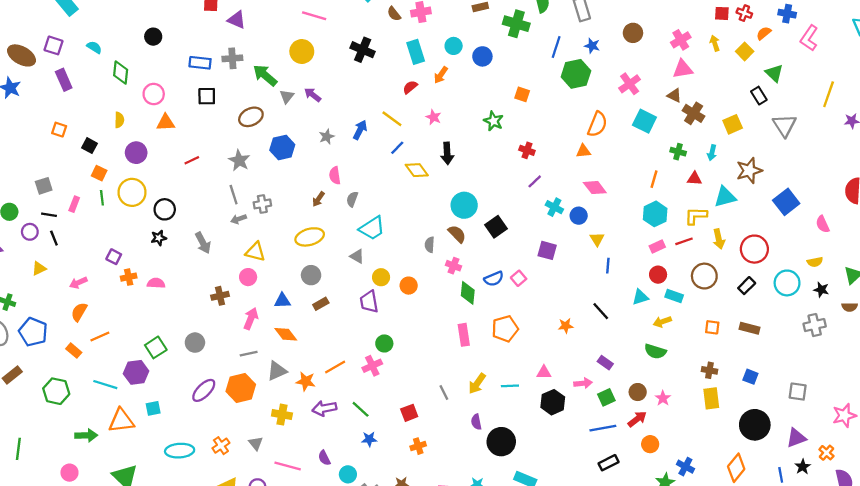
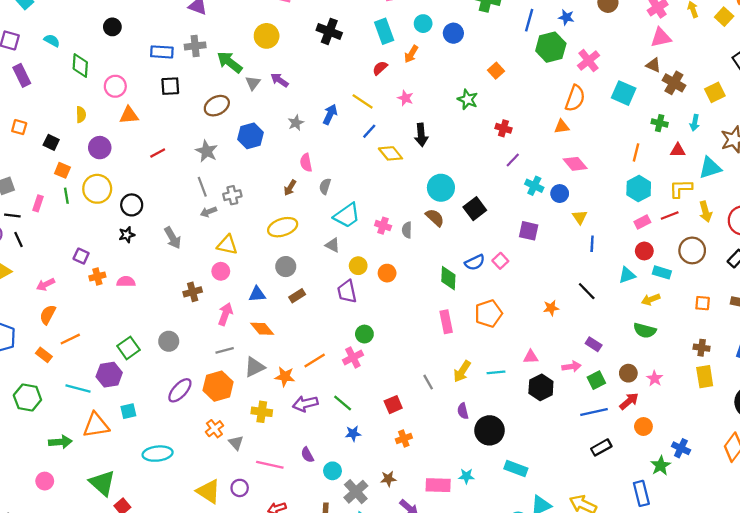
pink cross: (630, 84) -> (589, 61), moved
orange square: (522, 94) -> (496, 71), turned 32
pink cross: (453, 266) -> (383, 226), moved
orange cross: (221, 446) -> (214, 429), moved

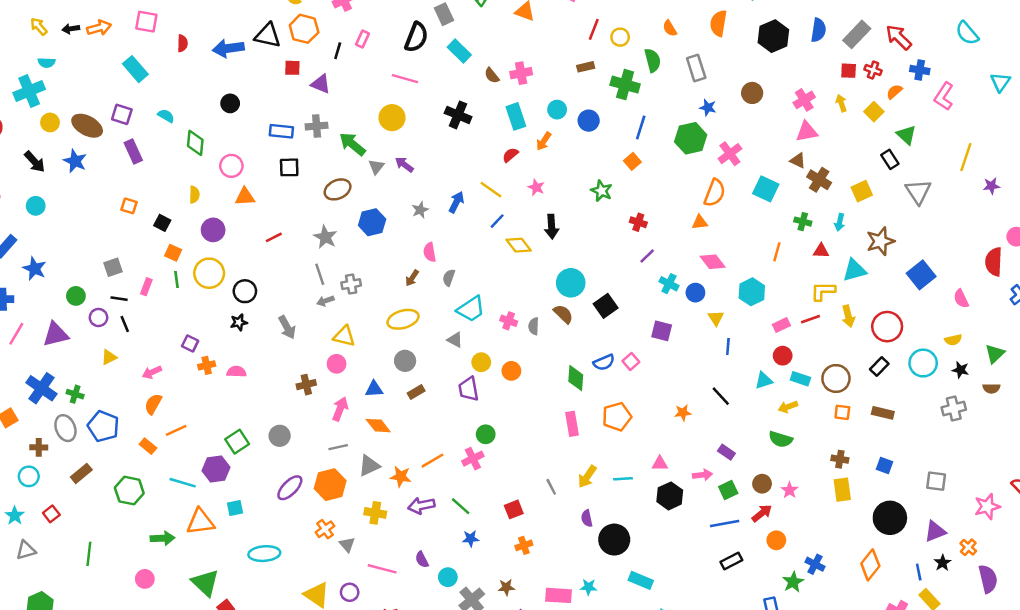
blue line: (529, 20) -> (641, 128), moved
cyan hexagon: (639, 188) -> (752, 292), moved
brown circle: (692, 250) -> (836, 378), moved

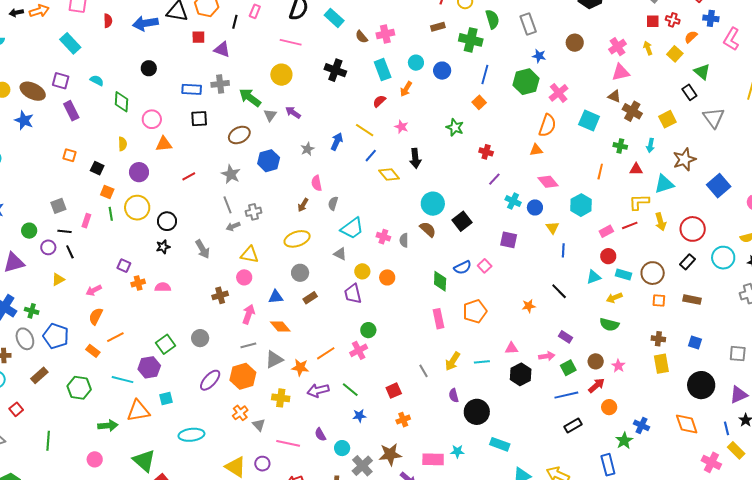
orange diamond: (870, 565) -> (687, 424), turned -55
brown star: (506, 587) -> (390, 454), size x1.6

